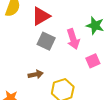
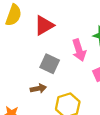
gray square: (46, 41) -> (50, 64), moved

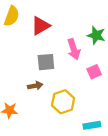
gray square: (50, 64) -> (46, 62), turned -30

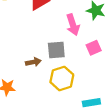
gray square: (46, 62) -> (56, 50), moved

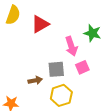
pink square: (94, 48) -> (82, 67), moved

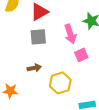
gray square: (56, 69) -> (38, 37), moved

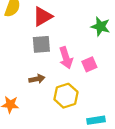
pink arrow: (70, 34) -> (66, 58), moved

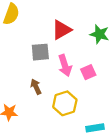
red triangle: (43, 16) -> (62, 30), moved
brown arrow: (37, 79) -> (36, 87), turned -104

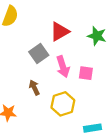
gray square: (40, 52) -> (39, 53), turned -30
pink square: (88, 72) -> (86, 73), turned 32

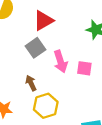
red triangle: (60, 32) -> (43, 21), moved
yellow hexagon: (63, 104) -> (46, 106), moved

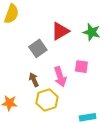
red triangle: (43, 21) -> (60, 31), moved
pink arrow: (61, 61) -> (60, 77), moved

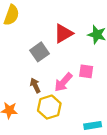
pink arrow: (60, 77) -> (63, 82), turned 60

